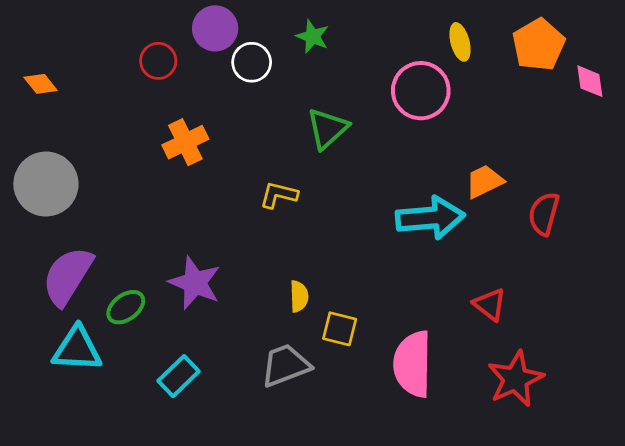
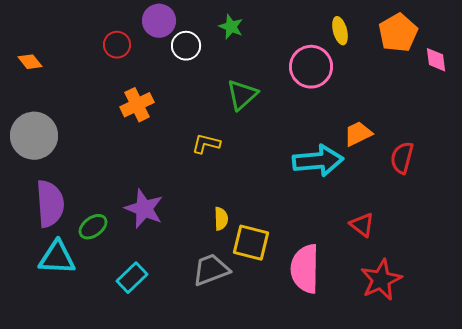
purple semicircle: (68, 276) -> (50, 204), turned 144
yellow square: (340, 329) -> (251, 243), size x1.4

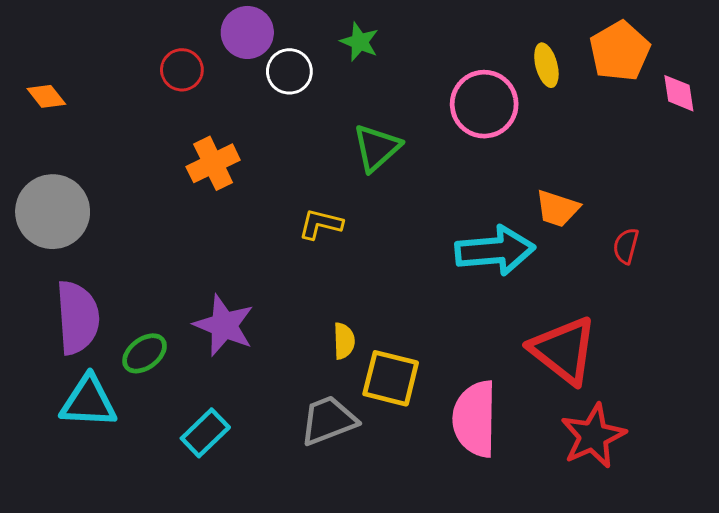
yellow ellipse: (340, 31) -> (546, 65), moved
orange trapezoid: (358, 134) -> (557, 209), turned -136
red semicircle: (402, 158) -> (626, 246), size x0.7
red triangle: (362, 225) -> (564, 350), size x1.8

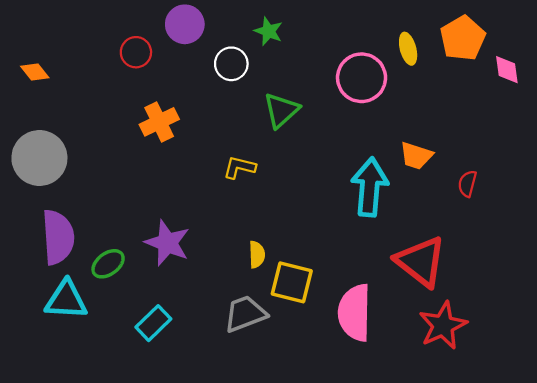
white circle: (289, 71) -> (231, 64), moved
cyan arrow: (495, 251) -> (370, 187), turned -80

